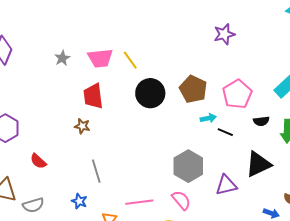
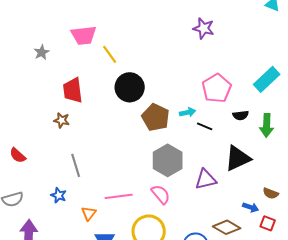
purple star: (224, 34) -> (204, 28), turned 30
pink trapezoid: (100, 58) -> (84, 35), moved
brown pentagon: (193, 89) -> (156, 117), moved

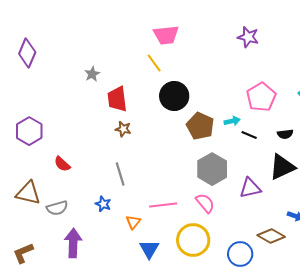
pink trapezoid: (84, 35) -> (166, 35), moved
gray star: (42, 52) -> (92, 74), moved
black semicircle: (241, 115) -> (285, 134), moved
brown star: (62, 120) -> (123, 129), moved

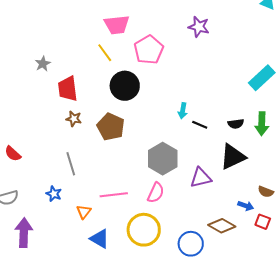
pink pentagon: (261, 97) -> (149, 50), moved
cyan arrow: (232, 121) -> (183, 111), turned 112
brown pentagon: (200, 126) -> (111, 127), moved
pink semicircle: (205, 203) -> (156, 193), turned 65
blue triangle: (149, 249) -> (100, 239), turned -30

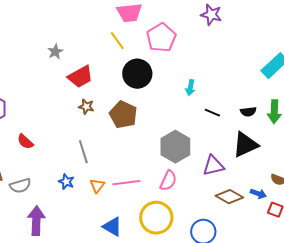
red trapezoid: (68, 89) -> (80, 77), turned -112
cyan arrow: (183, 111) -> (190, 88), moved
orange triangle: (84, 212) -> (97, 186), moved
brown diamond: (222, 226) -> (229, 197), moved

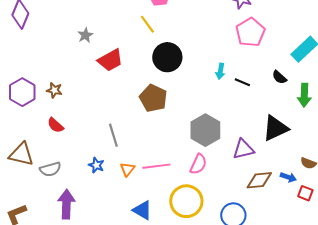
pink pentagon: (161, 38) -> (250, 32), moved
brown star: (86, 107) -> (54, 90), moved
black semicircle: (248, 112) -> (279, 77), moved, turned 49
black line: (212, 113) -> (242, 82), moved
brown diamond: (229, 197) -> (259, 180), turned -36

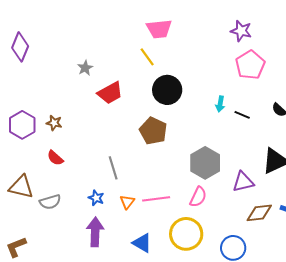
purple arrow: (66, 204) -> (95, 232), moved

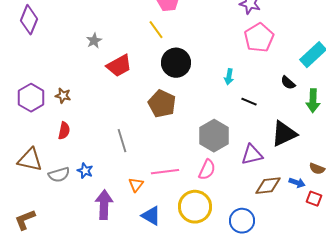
black line: (242, 115) -> (249, 102), moved
red semicircle: (55, 158) -> (64, 131), turned -120
blue star: (96, 198) -> (85, 171), moved
orange triangle: (127, 202) -> (136, 185), moved

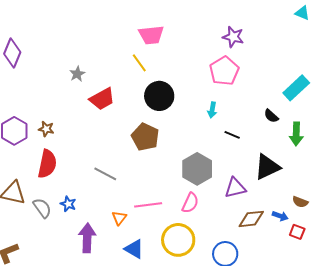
pink pentagon: (259, 38) -> (224, 71), moved
red semicircle: (64, 131) -> (47, 164), size x1.6
gray line: (122, 141) -> (105, 174), turned -45
gray semicircle: (59, 175) -> (42, 208), turned -110

